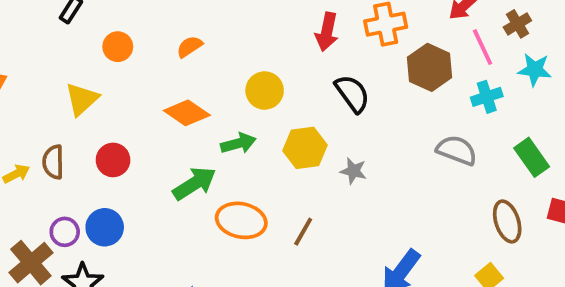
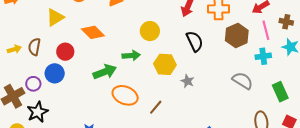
brown cross: (517, 24) -> (286, 22), turned 32
orange diamond: (187, 113) -> (93, 32), moved
blue circle: (105, 227) -> (55, 73), moved

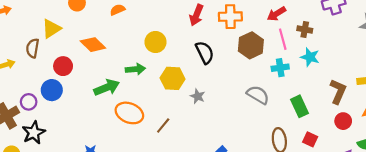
brown semicircle: (34, 47) -> (33, 48), moved

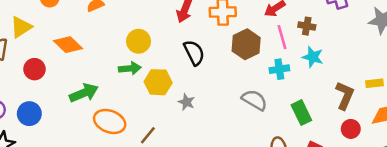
green arrow: (135, 69) -> (130, 68), moved
blue circle: (52, 90) -> (29, 114), moved

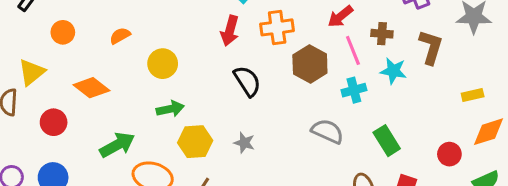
yellow circle: (139, 41) -> (163, 64), moved
yellow hexagon: (158, 82) -> (195, 142), moved
brown L-shape: (345, 96) -> (431, 47), moved

